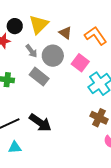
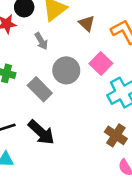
gray circle: (53, 56) -> (66, 70), moved
gray rectangle: (39, 77) -> (40, 89), moved

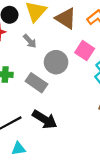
brown triangle: (87, 23) -> (66, 18), size x1.5

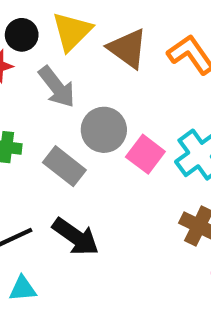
gray arrow: (30, 41) -> (57, 87), size x1.5
pink square: (85, 51) -> (145, 154), moved

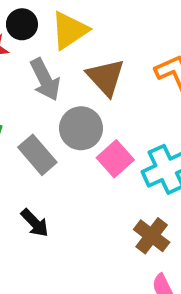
brown triangle: (128, 48) -> (106, 77), moved
black arrow: (76, 237) -> (35, 223), size x0.7

